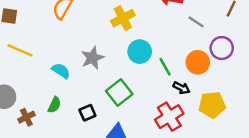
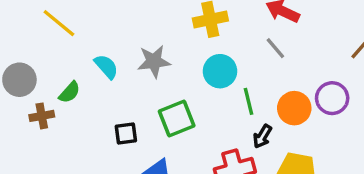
gray line: (196, 22) -> (275, 48), moved
black arrow: (181, 88) -> (262, 136), turned 77
green semicircle: (54, 105) -> (70, 92), moved

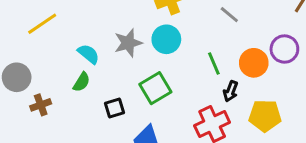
yellow line: (59, 23) -> (42, 24), turned -64
cyan circle: (220, 71) -> (166, 39), moved
green semicircle: (70, 92) -> (82, 82), moved

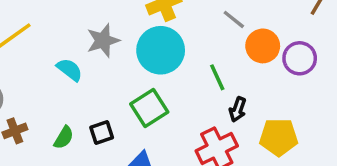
cyan circle: (166, 39) -> (161, 50), size x1.4
gray star: (128, 43) -> (103, 41), moved
orange circle: (254, 63) -> (263, 46), moved
green semicircle: (82, 82) -> (64, 138), moved

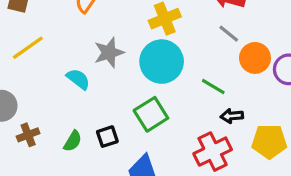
green line: (217, 77) -> (213, 87), turned -35
black arrow: (238, 109) -> (232, 116), turned 65

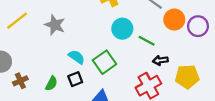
gray star: (109, 52) -> (55, 25), moved, turned -30
cyan circle: (162, 62) -> (122, 29), moved, size x0.7
cyan semicircle: (78, 79) -> (77, 57), moved

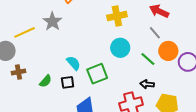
yellow line: (17, 21) -> (24, 32), moved
gray star: (55, 25) -> (52, 21), moved
green line: (147, 41) -> (148, 59), moved

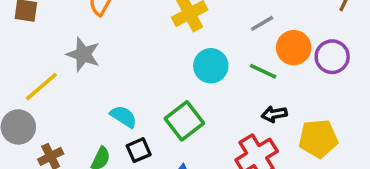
gray line: (155, 33) -> (262, 23), turned -64
cyan semicircle: (73, 63) -> (123, 117), moved

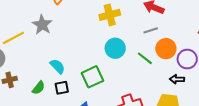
black arrow: (274, 114) -> (177, 79), moved

